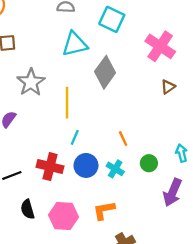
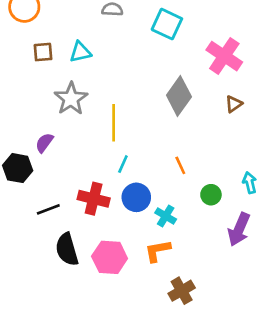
cyan triangle: (75, 44) -> (80, 52), moved, size x0.7
gray diamond: (105, 72) -> (179, 96), moved
cyan cross: (115, 169) -> (166, 216), moved
black semicircle: (28, 209) -> (67, 249), size x1.4

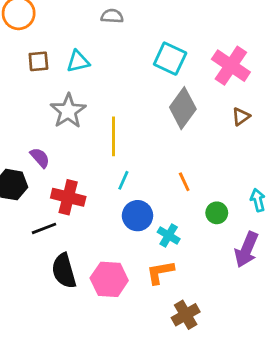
cyan square: (167, 24) -> (170, 59), moved
purple semicircle: (44, 143) -> (40, 158), turned 102
red cross: (94, 199) -> (68, 197), moved

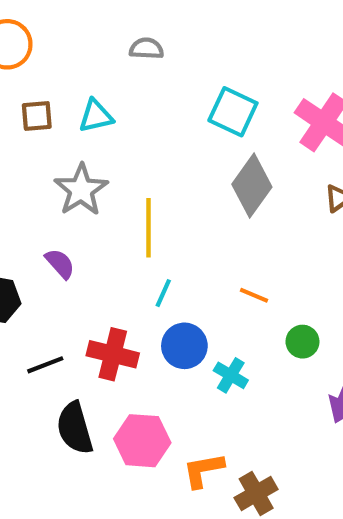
purple semicircle: (40, 158) -> (60, 264), moved
orange line: (184, 182) -> (254, 295), turned -42
red cross: (68, 197) -> (113, 354), moved
orange L-shape: (160, 272) -> (203, 470), moved

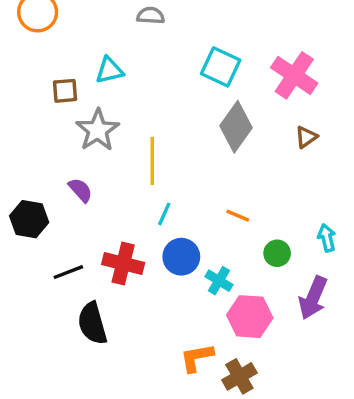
brown square: (37, 116) -> (65, 91), moved
pink hexagon: (142, 441) -> (250, 317), moved

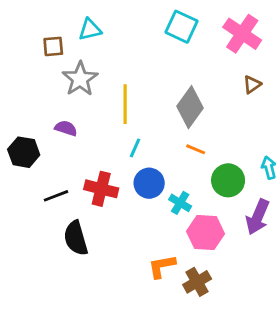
gray diamond: (236, 127) -> (190, 107), moved
purple semicircle: (80, 190) -> (66, 128), turned -30
green circle: (277, 253) -> (228, 180), size x1.5

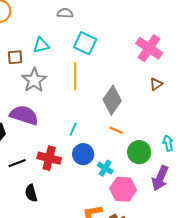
cyan square: (182, 27) -> (85, 43), moved
yellow line: (125, 104) -> (75, 76), moved
purple semicircle: (66, 128) -> (24, 115), size x1.8
black semicircle: (76, 238) -> (31, 193), size x0.7

